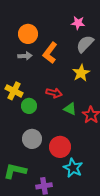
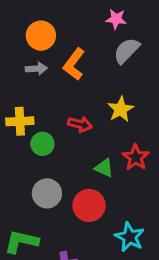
yellow star: (81, 73) -> (121, 109), moved
yellow cross: (14, 91) -> (20, 121), turned -30
green triangle: (70, 109) -> (104, 168), moved
cyan star: (73, 168) -> (130, 237), moved

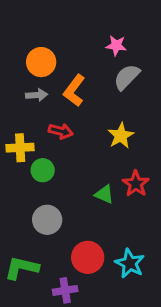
red arrow: (80, 124) -> (61, 131), moved
red circle: (89, 205) -> (88, 257), moved

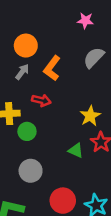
pink star: (116, 46) -> (85, 21), moved
gray arrow: (37, 95) -> (22, 72), turned -49
yellow star: (121, 136) -> (90, 116), moved

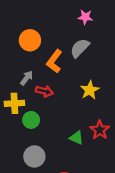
gray semicircle: (94, 58) -> (80, 48), moved
gray arrow: (22, 72) -> (27, 78), moved
yellow star: (90, 116) -> (90, 90), moved

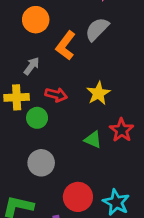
yellow star: (90, 90) -> (98, 93), moved
red arrow: (44, 91) -> (56, 95), moved

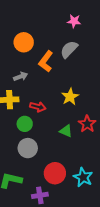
gray arrow: (32, 66) -> (21, 77), turned 32
red arrow: (56, 95) -> (38, 107), moved
green circle: (37, 118) -> (25, 124), moved

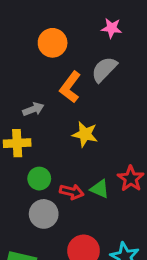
orange circle: (24, 42) -> (53, 43), moved
yellow star: (70, 97) -> (85, 134), moved, turned -30
red arrow: (38, 107) -> (72, 192), moved

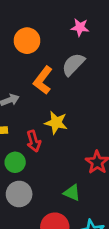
green triangle: (100, 189) -> (72, 193), moved
red arrow: (72, 192) -> (34, 141), moved, turned 60

